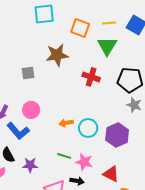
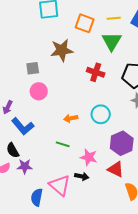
pink circle: (31, 110) -> (39, 91), moved
cyan circle: (88, 128) -> (101, 114), moved
purple hexagon: (117, 135) -> (122, 143), moved
green line: (64, 156) -> (63, 144), moved
purple star: (30, 165) -> (25, 166), moved

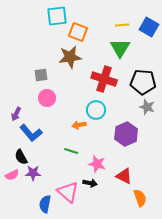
orange square: (85, 23) -> (78, 32), moved
red cross: (96, 72) -> (104, 79), size x1.4
cyan circle: (101, 114) -> (96, 110), moved
purple hexagon: (122, 143) -> (126, 134), moved

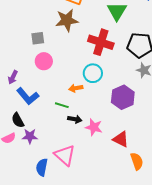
green line: (71, 151) -> (62, 105), moved
black arrow: (90, 183) -> (75, 119), moved

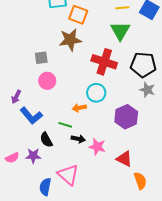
black semicircle: (18, 120) -> (46, 140), moved

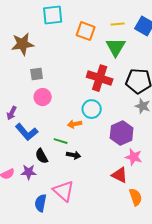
orange square: (78, 15) -> (86, 31), moved
brown star: (70, 40) -> (23, 44), moved
pink star: (97, 147) -> (134, 157), moved

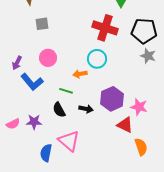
pink circle: (43, 97) -> (48, 58), moved
purple hexagon: (122, 133) -> (112, 99), moved
black arrow: (74, 155) -> (86, 109), moved
black semicircle: (42, 156) -> (59, 110), moved

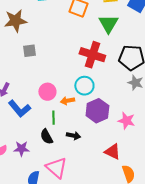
pink circle: (48, 58) -> (47, 92), moved
green line: (66, 91) -> (53, 118), turned 72
purple hexagon: (112, 99) -> (97, 111), moved
pink star: (139, 107) -> (126, 121), moved

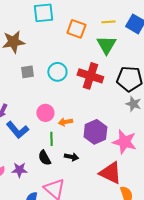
cyan circle: (84, 86) -> (57, 72), moved
pink star: (126, 121) -> (124, 142), size x1.4
red triangle: (112, 152) -> (110, 173), size x1.4

